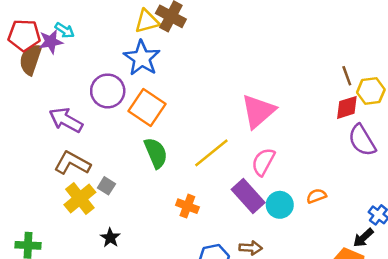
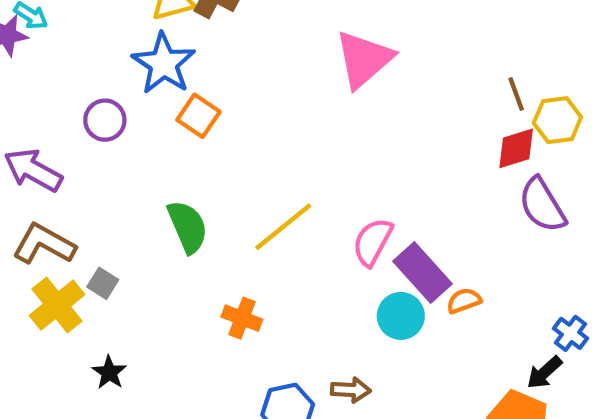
purple circle: (108, 91) -> (105, 120), size x0.7
orange square: (147, 107) -> (198, 116), moved, size x0.7
pink triangle: (258, 111) -> (364, 59), moved
purple rectangle: (248, 196) -> (423, 272), moved

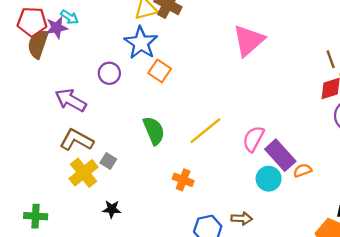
black star: (109, 373) -> (112, 209), turned -30

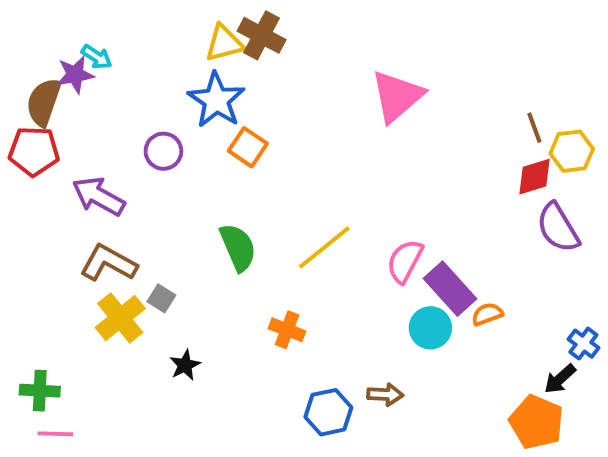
red pentagon: (32, 22) -> (34, 151), moved
black star: (112, 209) -> (185, 365), moved, turned -30

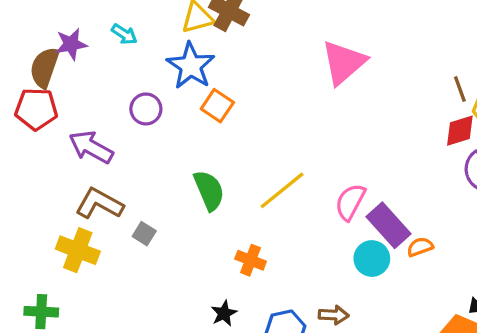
cyan arrow: (97, 57) -> (124, 34), moved
yellow cross: (120, 318) -> (78, 250), moved, turned -30
black star: (185, 365) -> (224, 313), moved

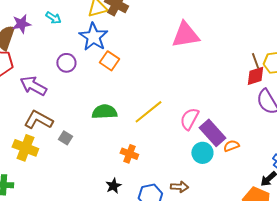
pink triangle: (344, 62) -> (185, 35), turned 32
brown line: (460, 89) -> (255, 61), moved
green semicircle: (209, 190) -> (104, 112), turned -70

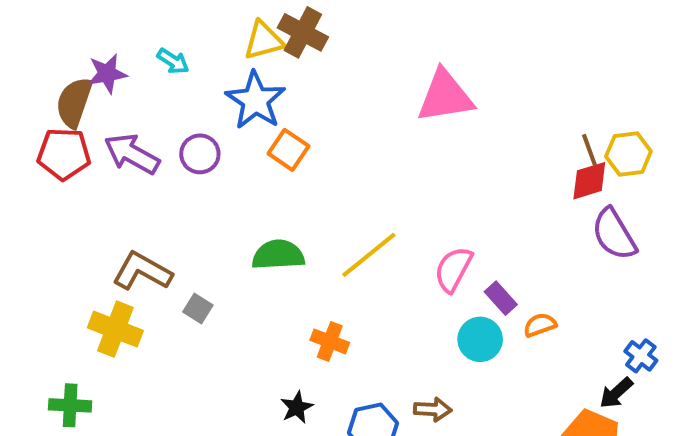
purple arrow: (33, 86) -> (132, 154), moved
purple rectangle: (212, 133) -> (501, 298), size x0.6

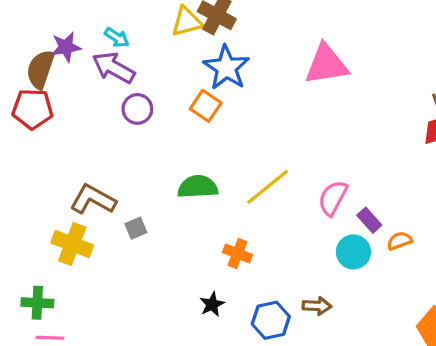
blue star: (256, 100) -> (226, 68), moved
purple arrow: (132, 154) -> (114, 68), moved
gray square: (198, 308) -> (136, 228), turned 35

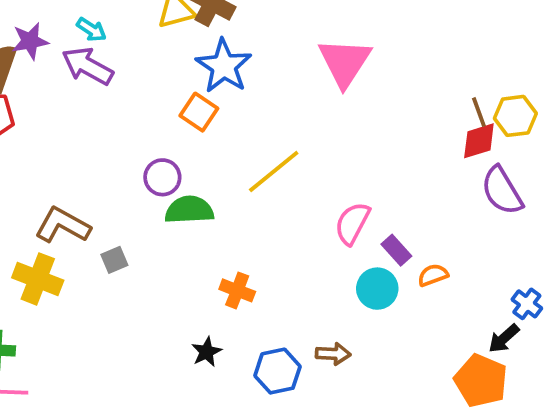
pink triangle: (326, 64) -> (345, 62), turned -48
purple circle: (137, 109) -> (162, 177), moved
yellow line: (268, 187) -> (274, 172), moved

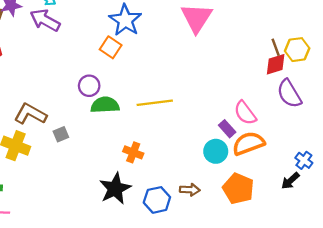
yellow line: (274, 172) -> (155, 103), moved, turned 32
pink semicircle: (352, 223) -> (245, 113), moved, turned -65
orange semicircle: (433, 275) -> (249, 143), size x1.8
black star: (207, 352) -> (115, 189), size x1.8
orange pentagon: (481, 381) -> (238, 189), moved

